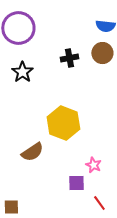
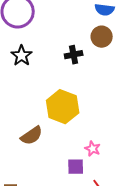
black cross: (69, 58) -> (74, 55), moved

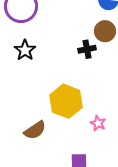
black cross: (74, 55) -> (87, 49), moved
pink star: (93, 149) -> (98, 123), moved

